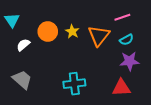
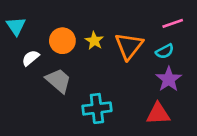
pink line: (122, 17) -> (173, 23), moved
purple star: (130, 61) -> (169, 79), turned -30
gray trapezoid: (22, 80) -> (58, 81), moved

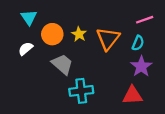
cyan triangle: (16, 26) -> (29, 17), moved
cyan semicircle: (165, 51) -> (138, 43), turned -40
gray trapezoid: (58, 81) -> (62, 64), moved

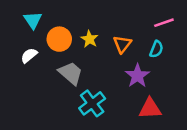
orange triangle: (108, 39) -> (122, 44), size x0.7
purple star: (141, 66) -> (137, 76), moved
cyan cross: (81, 91) -> (92, 103), turned -30

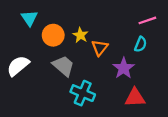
orange triangle: (122, 44) -> (100, 48), moved
white semicircle: (29, 55) -> (18, 66), moved, size x1.5
cyan cross: (92, 103) -> (83, 93), turned -30

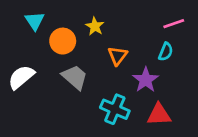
yellow star: (80, 35) -> (95, 26), moved
cyan cross: (83, 93) -> (115, 109), moved

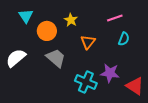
pink line: (174, 24) -> (115, 18), moved
purple star: (146, 80) -> (110, 73), moved, turned -30
red triangle: (159, 115) -> (135, 86), moved, turned 36

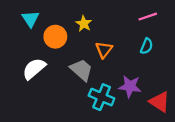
pink line: (115, 18) -> (148, 17), moved
white semicircle: (16, 58) -> (34, 69), moved
gray trapezoid: (56, 58) -> (81, 70), moved

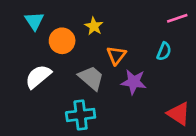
pink line: (148, 17) -> (177, 18), moved
purple star: (130, 86) -> (134, 82), moved
cyan cross: (102, 97) -> (81, 115), moved, turned -30

